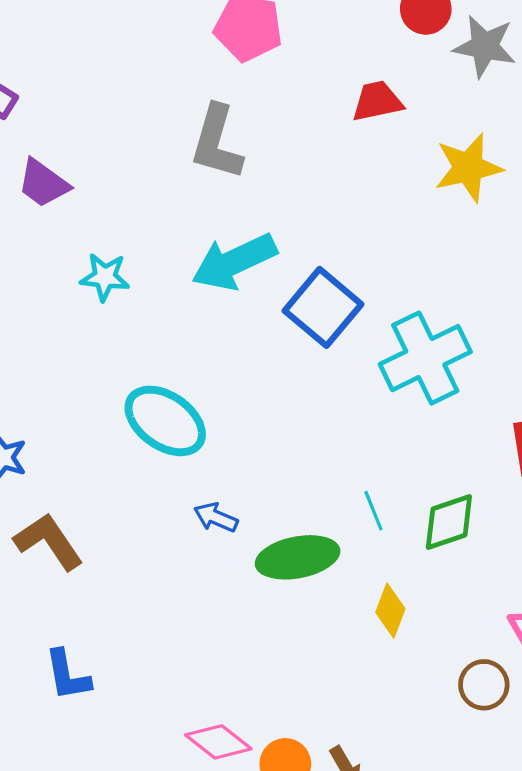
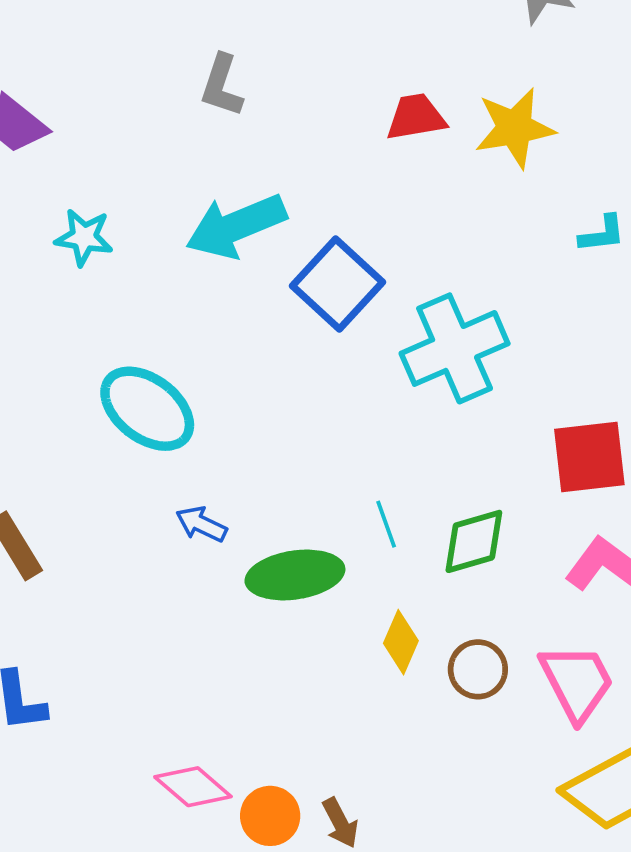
red trapezoid: (377, 101) -> (416, 117), moved
gray L-shape: (217, 142) -> (222, 86), size x0.7
brown circle: (484, 685) -> (478, 669), moved

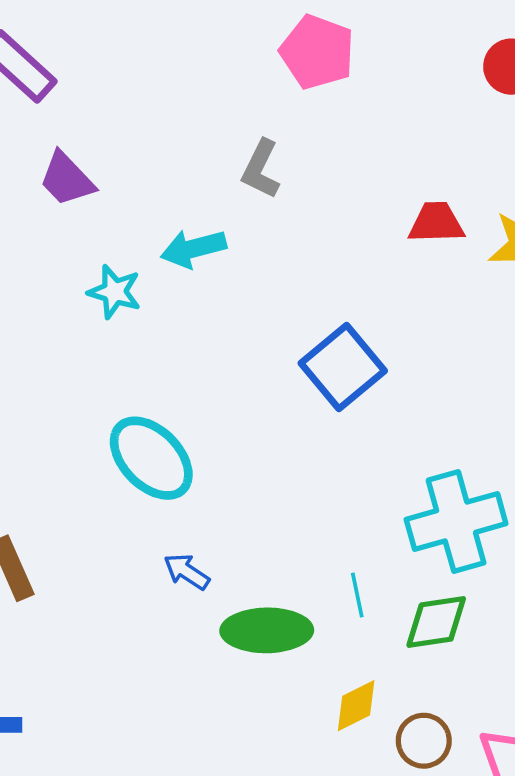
cyan arrow: (236, 226) -> (193, 248), moved, size x0.7
cyan cross: (455, 348) -> (456, 522), moved
yellow diamond: (401, 642) -> (356, 706), turned 32

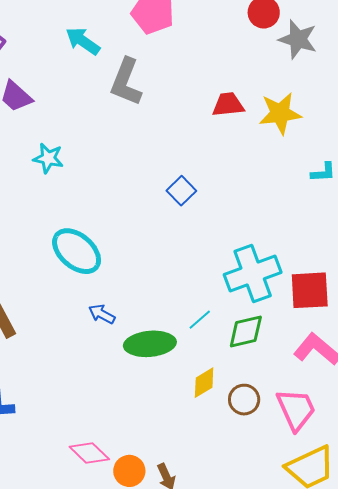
gray L-shape: (261, 169) -> (126, 82), size x1.4
cyan arrow: (193, 248) -> (83, 41), moved, turned 54
blue square: (343, 367) -> (181, 191), size x0.6
cyan line: (357, 595) -> (200, 320), turned 65

